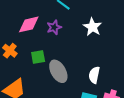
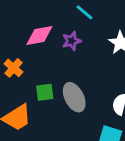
green square: (38, 57) -> (45, 92), moved

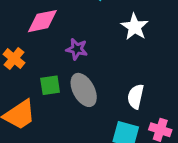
purple star: (72, 41) -> (77, 49), moved, turned 30

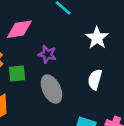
green square: (50, 85) -> (17, 74), moved
white semicircle: (136, 97) -> (95, 80), moved

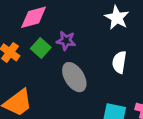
green square: (17, 74) -> (41, 48), moved, turned -36

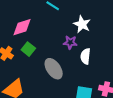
purple star: (66, 41) -> (70, 42), moved

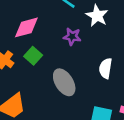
white star: (82, 24) -> (97, 16), moved
purple star: (70, 42) -> (72, 37), moved

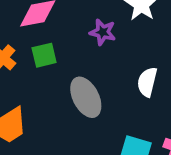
green square: (33, 56) -> (44, 55), turned 30

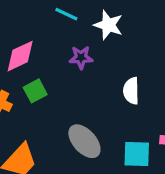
gray ellipse: (86, 97) -> (84, 141), moved

